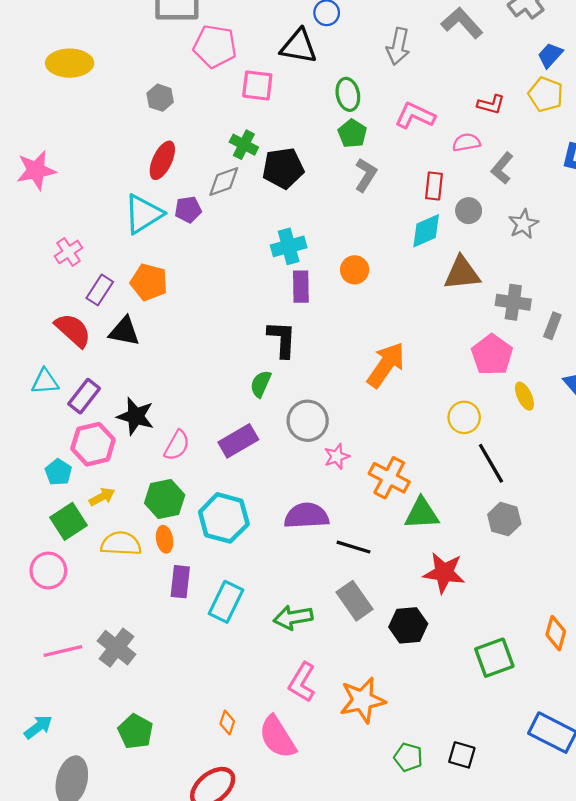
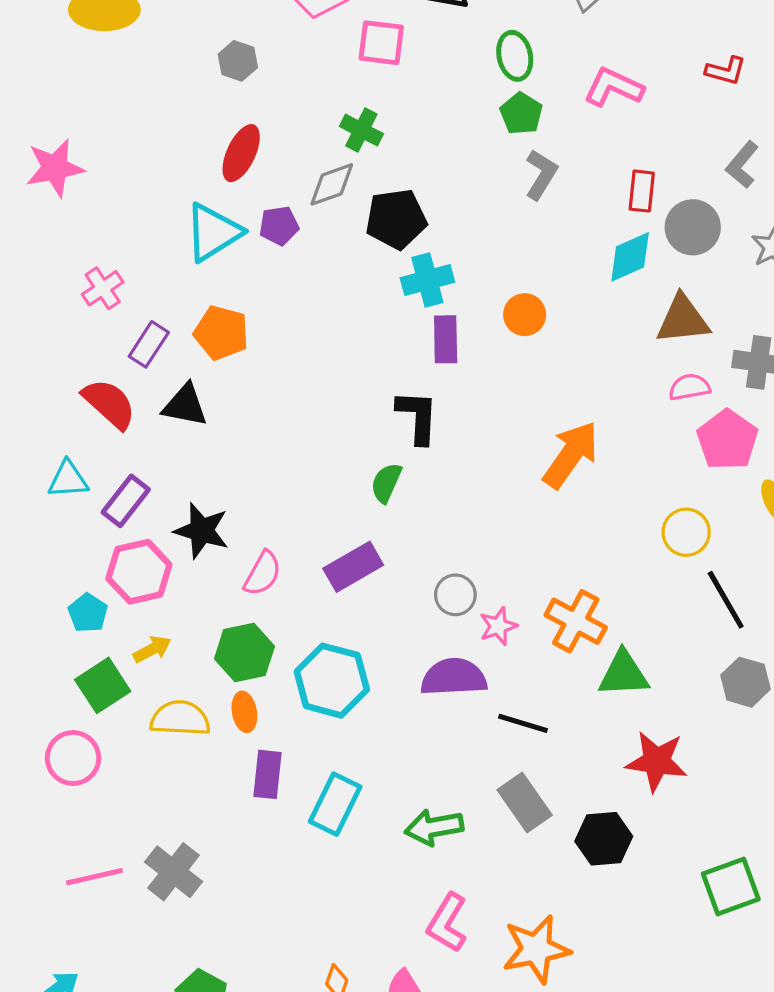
pink semicircle: (466, 142) -> (689, 387), moved
black pentagon: (283, 168) -> (396, 219), moved
gray circle: (469, 211) -> (693, 227), size x1.4
gray circle: (308, 421) -> (455, 595), moved, size x0.7
pink star: (337, 457) -> (498, 626), moved

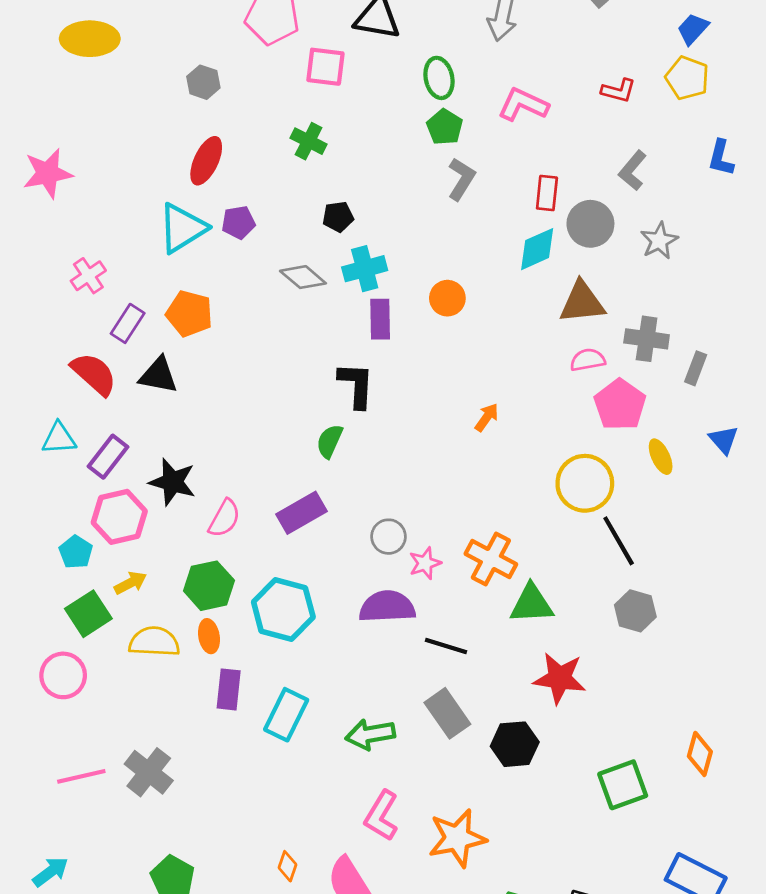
gray diamond: (332, 184) -> (303, 277), moved, turned 60
black pentagon: (396, 219) -> (338, 217), size x0.6
orange arrow: (571, 455) -> (487, 417), size x0.5
yellow circle: (686, 532) -> (585, 483), size x1.4

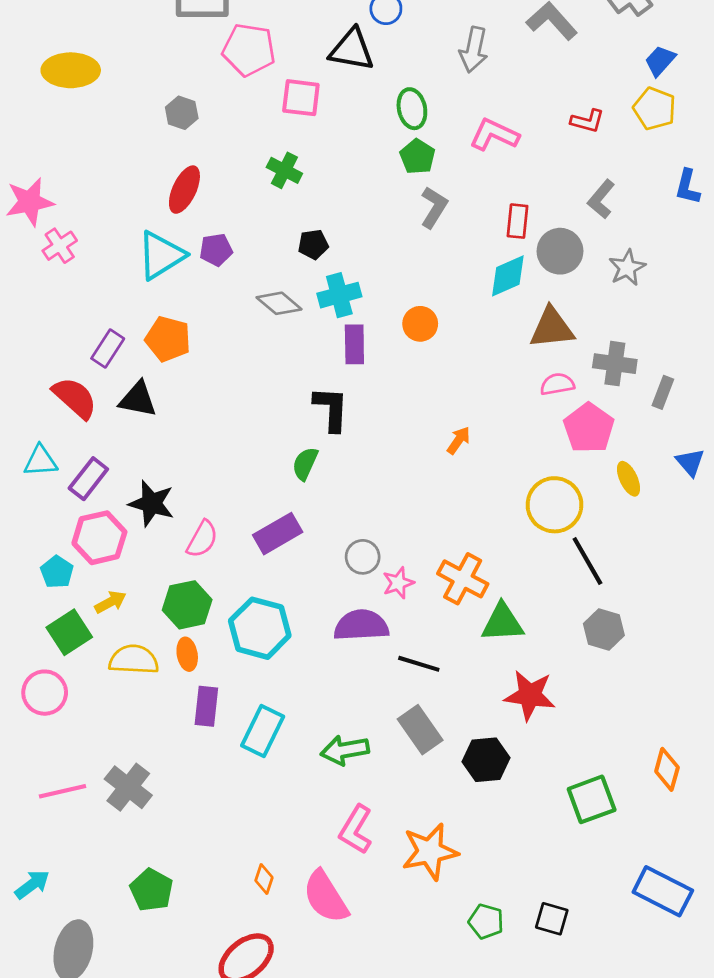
pink cross: (88, 276) -> (60, 246), moved

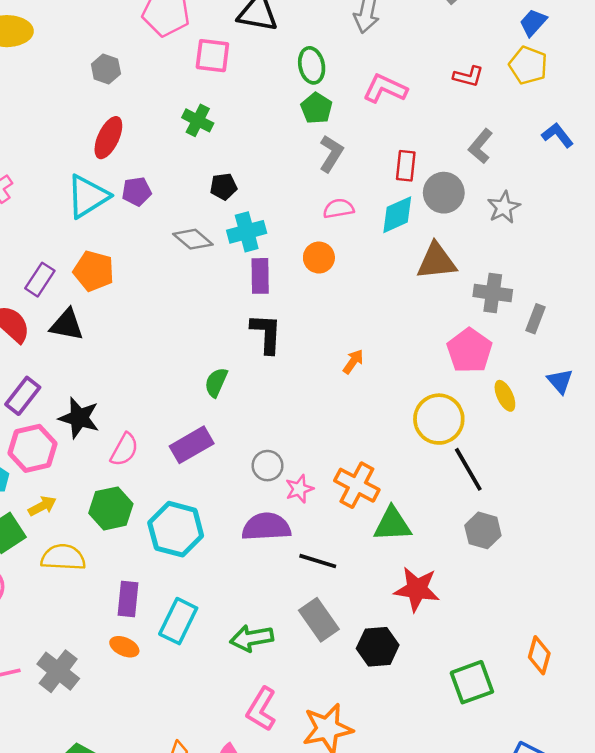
blue L-shape: (687, 187) -> (558, 135), turned 128
pink semicircle: (557, 384) -> (339, 209), moved
black L-shape: (331, 409) -> (266, 333), moved
orange ellipse: (187, 654) -> (124, 647), moved, turned -56

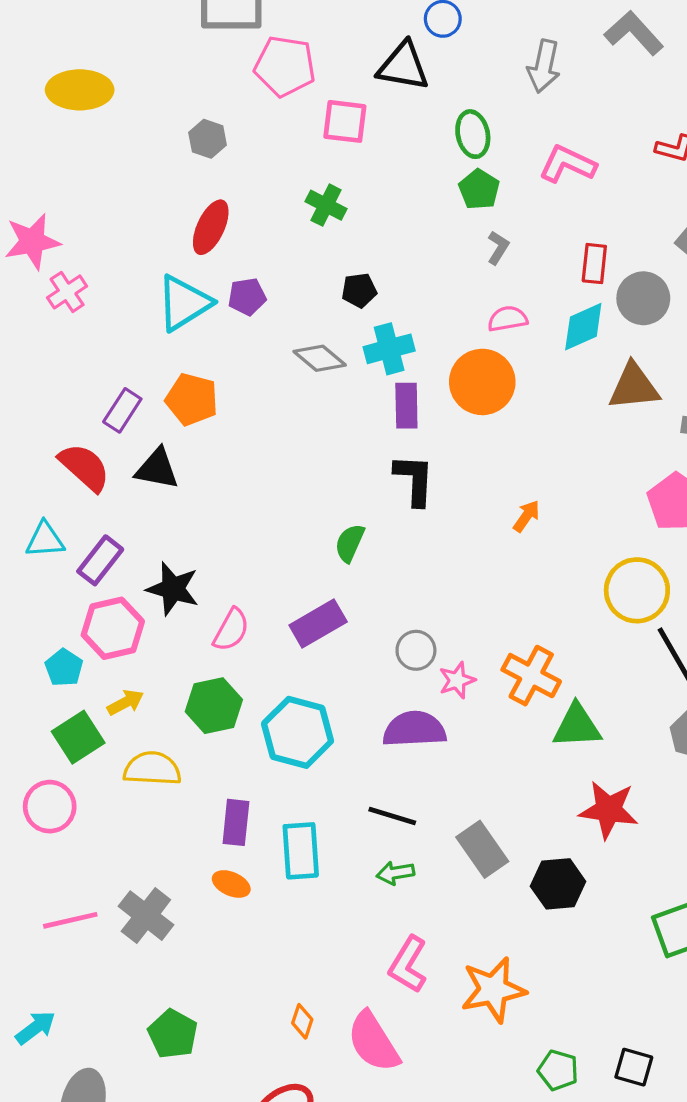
gray L-shape: (331, 153) -> (498, 248), size x0.7
orange circle: (319, 258) -> (482, 382), size x1.6
black line: (318, 561) -> (392, 816), moved
cyan rectangle: (178, 621) -> (301, 851), turned -30
green arrow: (252, 638) -> (395, 873), size x0.7

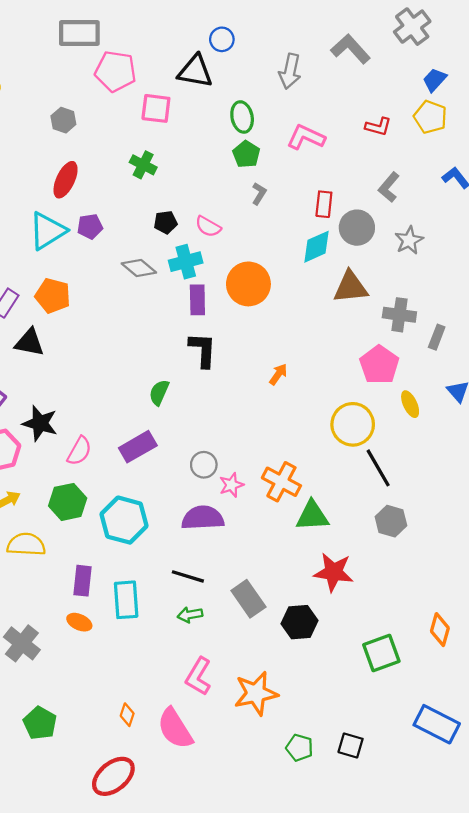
pink semicircle: (508, 319) -> (208, 227), moved, turned -140

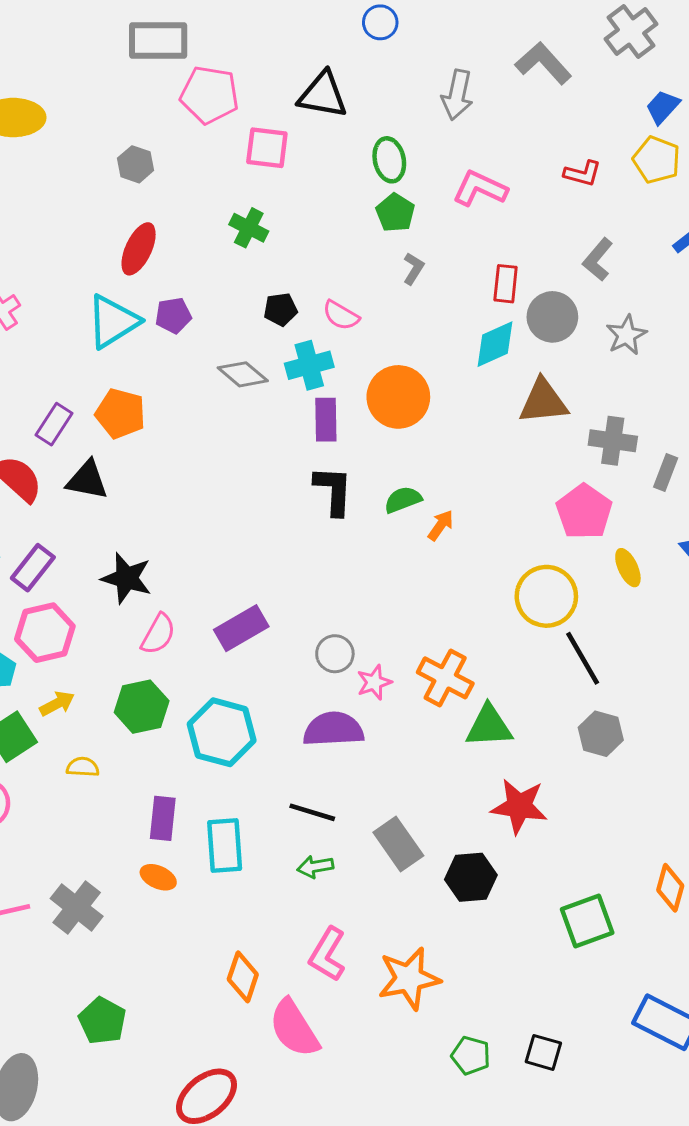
blue circle: (222, 39) -> (380, 22), moved
green semicircle: (159, 392) -> (403, 500), moved, turned 45
black star: (40, 423) -> (126, 578), moved
yellow semicircle: (26, 545) -> (83, 767), size x0.6
orange diamond: (127, 715) -> (243, 977), moved, size x1.5

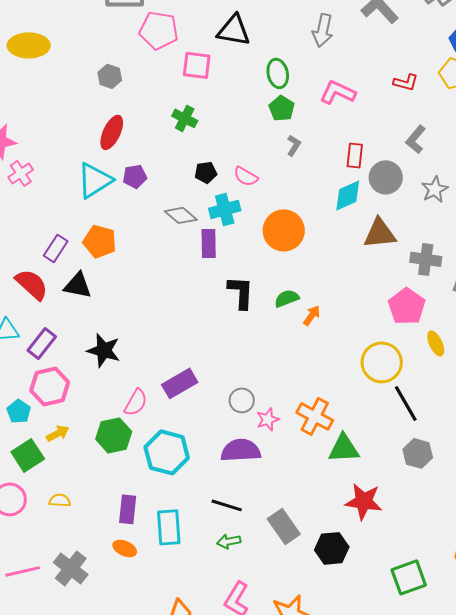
purple rectangle: (326, 420) -> (209, 243), moved
pink semicircle: (158, 634) -> (136, 402), moved
yellow semicircle: (83, 767) -> (60, 500), moved

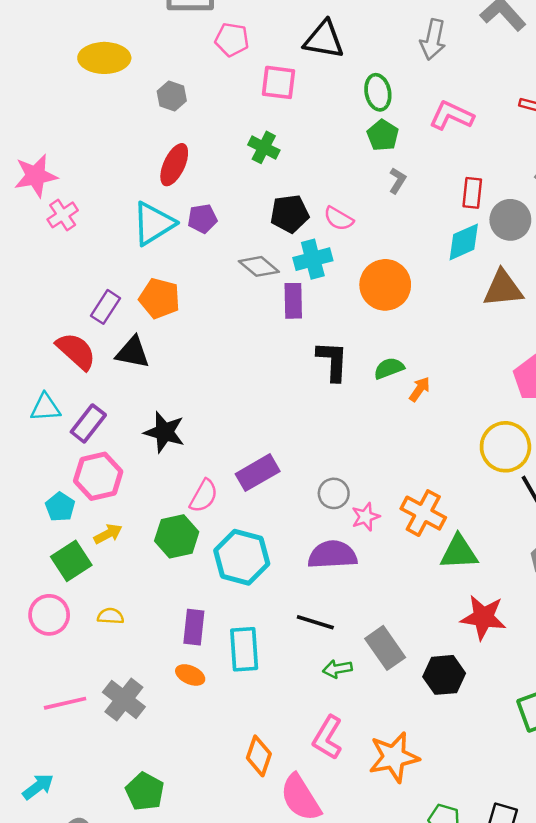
pink pentagon: (159, 30) -> (232, 40), size x0.7
yellow ellipse: (29, 45) -> (104, 58), moved
black pentagon: (206, 172) -> (290, 214), size x1.4
green arrow: (229, 541) -> (337, 669), moved

